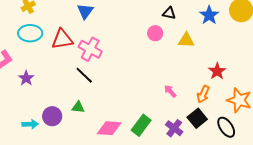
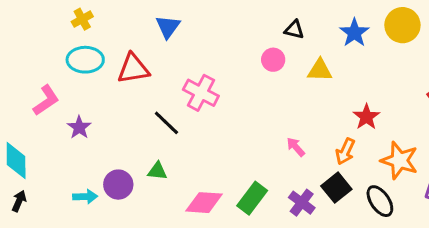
pink cross: (90, 49) -> (201, 93), moved

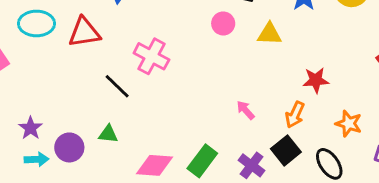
red star: (366, 117) -> (316, 80), turned 30
purple star: (79, 127) -> (31, 128), moved
orange star: (399, 160) -> (349, 124), size x0.7

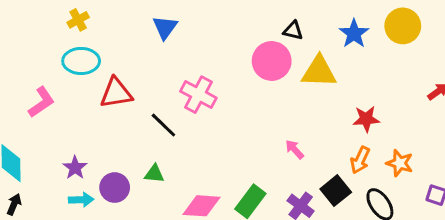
pink circle: (223, 23) -> (272, 61), size x1.6
red triangle: (84, 32) -> (116, 93), moved
yellow triangle: (269, 34) -> (319, 72), size x1.4
orange arrow: (295, 115) -> (360, 160), moved

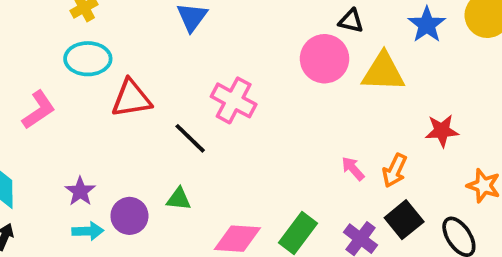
orange arrow: (360, 160) -> (395, 170), moved

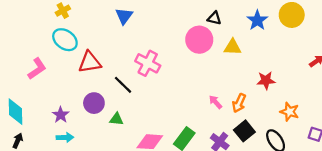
cyan ellipse: (88, 59) -> (65, 40), turned 35
yellow triangle: (383, 72) -> (233, 47), size x0.7
purple circle: (129, 216) -> (94, 103), moved

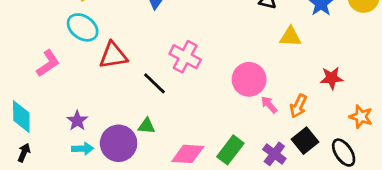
pink circle: (199, 40) -> (249, 79), moved
purple circle: (94, 103) -> (119, 143), moved, size x1.4

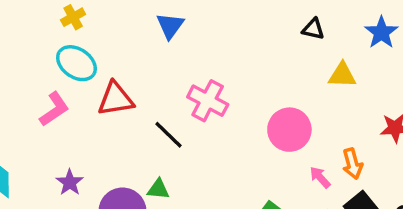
pink L-shape: (48, 63) -> (54, 109), moved
pink arrow: (269, 105) -> (320, 177), moved
orange arrow: (298, 106) -> (352, 164), turned -40

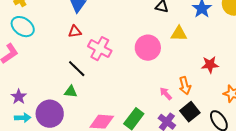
red triangle: (116, 99) -> (75, 32), moved, size x0.6
pink circle: (289, 130) -> (148, 48), moved
green triangle: (158, 189) -> (71, 92), moved

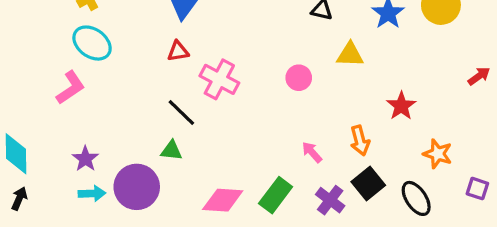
pink circle: (148, 48) -> (299, 78), size x0.6
red star: (210, 65) -> (401, 106), turned -30
pink arrow: (166, 94) -> (312, 152), moved

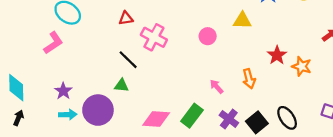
orange star: (438, 154) -> (302, 66), moved
black square: (368, 184) -> (257, 122), moved

